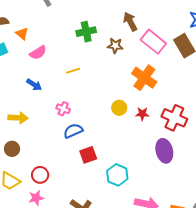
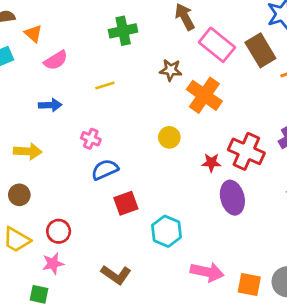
brown star: (115, 46) -> (171, 70), moved
blue arrow: (34, 85) -> (50, 105), turned -35
red star: (142, 114) -> (211, 163), moved

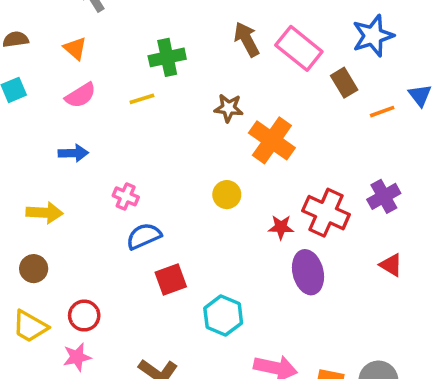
orange triangle: (33, 34) -> (75, 48), moved
pink rectangle: (217, 45) -> (299, 48), moved
brown rectangle: (260, 50) -> (344, 83), size x0.7
yellow line: (105, 85) -> (142, 99), moved

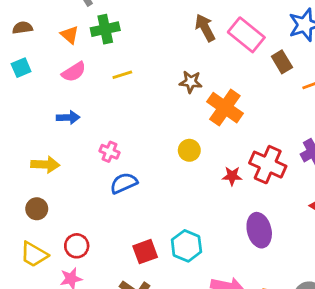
green cross: (167, 57) -> (105, 29), moved
purple ellipse: (308, 272) -> (259, 230), moved
red square: (171, 279) -> (145, 252), moved

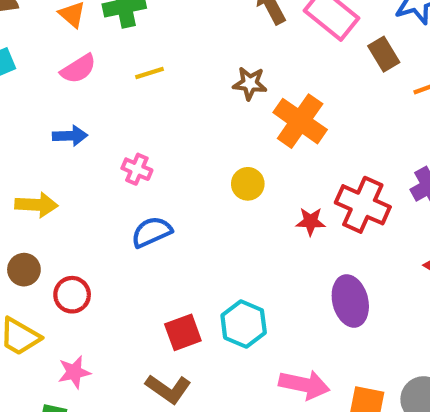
pink cross: (109, 152) -> (137, 169), moved
red circle: (77, 246) -> (72, 295), moved

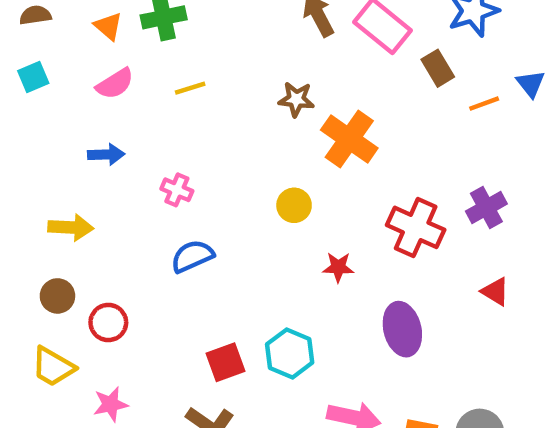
red star: (311, 222) -> (338, 267), moved

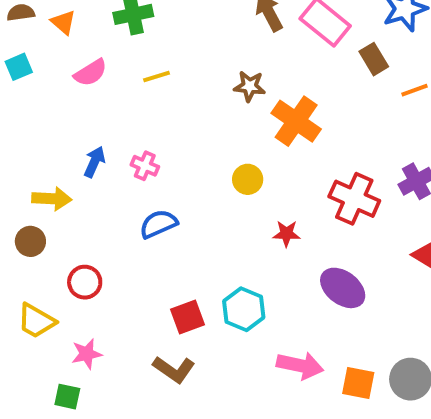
orange triangle: (108, 26) -> (63, 22), moved
blue arrow: (106, 154) -> (94, 162), moved, turned -64
brown circle: (57, 296) -> (30, 241), moved
purple ellipse: (402, 329) -> (343, 288), turned -39

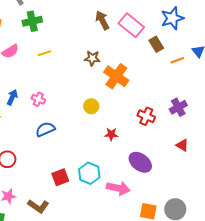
red cross: (354, 199) -> (146, 116), size x0.7
pink arrow: (300, 366) -> (118, 188), moved
brown L-shape: (174, 369) -> (38, 206), moved

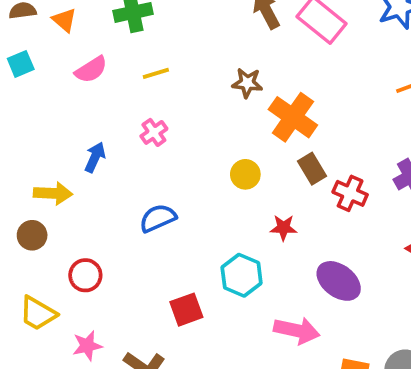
brown rectangle: (156, 44) -> (312, 169), moved
pink cross: (38, 99) -> (154, 132), moved, turned 32
cyan hexagon: (89, 173) -> (242, 275), moved

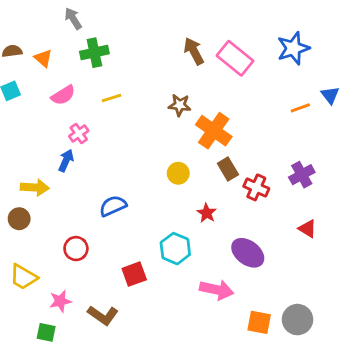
pink cross: (154, 132) -> (79, 133), moved
red star: (283, 228) -> (207, 213), turned 30
red circle: (85, 275) -> (76, 249), moved

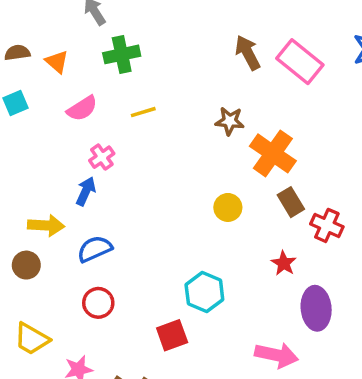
blue semicircle: (113, 206) -> (95, 249), moved
red star: (207, 213) -> (284, 263), moved
cyan hexagon: (175, 249) -> (204, 292), moved
purple ellipse: (248, 253) -> (316, 308), turned 48

